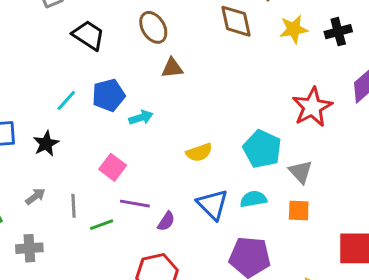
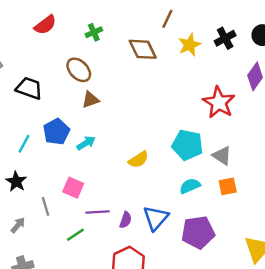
brown triangle: (172, 68) -> (91, 100), moved
blue triangle: (213, 204) -> (156, 218), moved, turned 40
gray line: (73, 206) -> (46, 206), moved

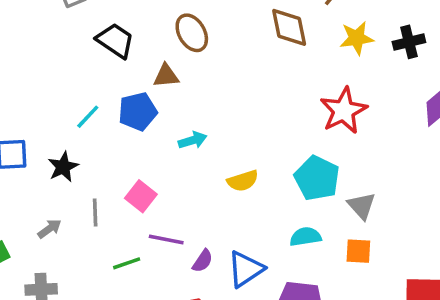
brown triangle: (91, 100) -> (166, 76), moved
red star: (219, 102) -> (344, 111), moved
cyan arrow: (86, 143) -> (193, 140), moved

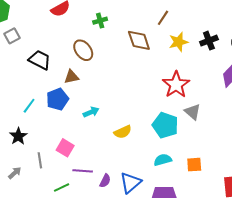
gray triangle: (362, 206) -> (193, 112), moved

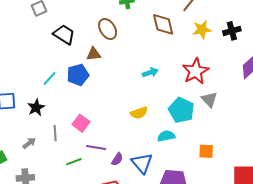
cyan arrow: (91, 112) -> (150, 73), moved
cyan semicircle: (163, 160) -> (166, 136), moved
blue triangle: (130, 183) -> (142, 163), turned -35

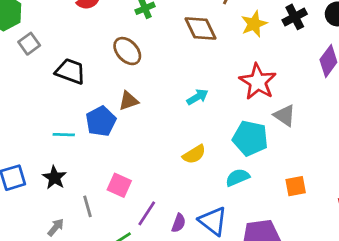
brown triangle: (94, 54) -> (129, 101), moved
cyan line: (49, 78) -> (64, 135), turned 63
purple line: (96, 147) -> (147, 213), turned -54

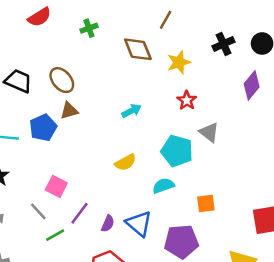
yellow star: (254, 24) -> (179, 62), moved
brown ellipse: (127, 51) -> (62, 80), moved
red star: (258, 82) -> (187, 100), size x0.6
orange square: (296, 186) -> (206, 204), moved
gray line: (87, 206) -> (38, 211), moved, turned -30

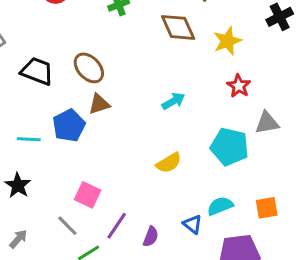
gray triangle: (209, 132) -> (267, 123), turned -45
cyan semicircle: (163, 186) -> (220, 206), moved
blue triangle: (139, 224) -> (193, 224), moved, size x0.6

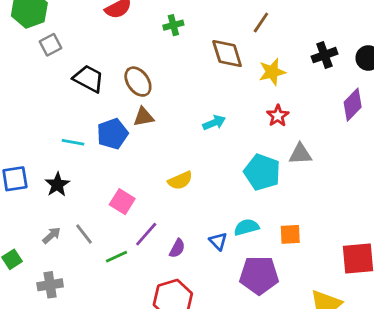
yellow semicircle: (169, 163) -> (180, 181), moved
gray line: (67, 226) -> (84, 234), moved

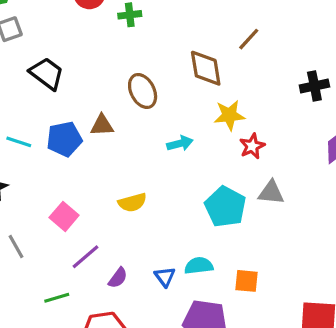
green cross: (173, 25) -> (130, 15), moved
yellow star: (272, 72) -> (229, 115), moved
brown ellipse: (138, 82) -> (143, 91), moved
green line: (116, 257) -> (57, 298), moved

